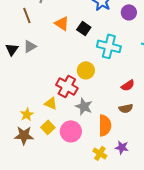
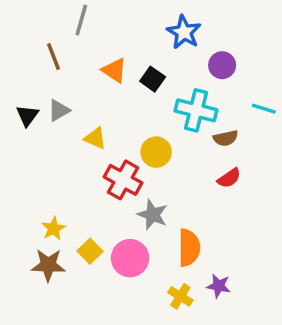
purple circle: (129, 12) -> (222, 65), moved
yellow triangle: (51, 103) -> (95, 138), moved
brown semicircle: (126, 108) -> (226, 138), moved

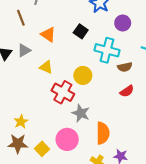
orange triangle: (114, 70) -> (48, 35), moved
yellow square: (90, 251) -> (42, 149), moved

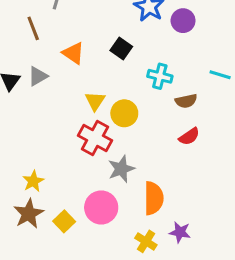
purple circle: (123, 23) -> (183, 21), moved
cyan cross: (107, 50) -> (160, 76), size x0.7
yellow triangle: (46, 67) -> (95, 101), moved, turned 40
gray star: (81, 113) -> (121, 169), turned 30
brown star: (18, 144) -> (29, 214), turned -30

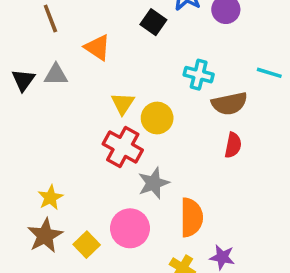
black square: (121, 48) -> (153, 22), moved
gray triangle: (38, 76) -> (56, 75), turned 30
brown semicircle: (186, 101) -> (229, 104), size x1.4
red semicircle: (189, 136) -> (233, 145), turned -45

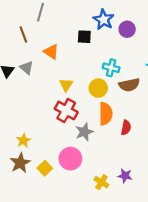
black square: (153, 22) -> (84, 37), turned -32
gray triangle: (56, 75) -> (27, 68), turned 40
yellow circle: (157, 118) -> (98, 88), moved
red semicircle: (233, 145) -> (126, 128), moved
orange semicircle: (191, 217) -> (106, 114), moved

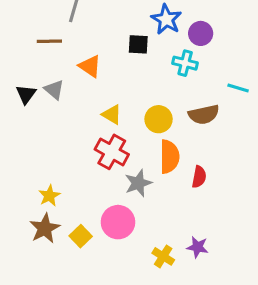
brown line: (23, 35) -> (49, 41), turned -70
cyan cross: (111, 68) -> (185, 63), moved
yellow triangle: (66, 85) -> (112, 115), turned -32

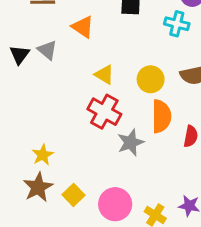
pink circle: (118, 222) -> (115, 204), moved

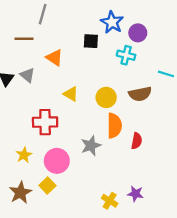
red cross: (104, 112) -> (45, 122), moved, turned -30
brown star: (38, 187) -> (20, 193), moved
pink circle: (115, 204) -> (57, 161), moved

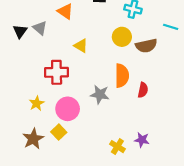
yellow circle: (106, 97) -> (122, 37), moved
gray star: (91, 146) -> (100, 94), turned 30

